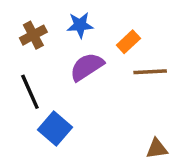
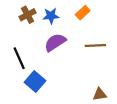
brown cross: (33, 35) -> (28, 15), moved
orange rectangle: (128, 42) -> (83, 13), moved

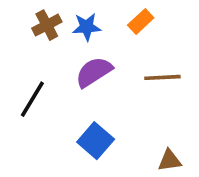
black line: (19, 58) -> (32, 99), turned 55
blue square: (35, 82) -> (96, 141), moved

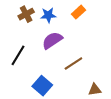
brown line: (162, 77) -> (73, 63), moved, turned -30
blue square: (96, 141) -> (42, 86), moved

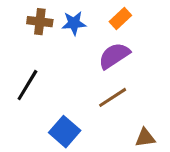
brown cross: (26, 14) -> (40, 22), turned 35
purple semicircle: (52, 40) -> (114, 56), moved

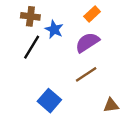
blue star: (74, 23) -> (54, 29), moved, turned 30
black line: (27, 85) -> (32, 47), moved

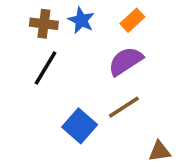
blue star: (54, 29) -> (81, 20), moved
blue square: (49, 101) -> (80, 126), moved

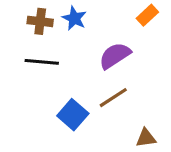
orange rectangle: (132, 20) -> (147, 15), moved
black line: (46, 68) -> (42, 62), turned 64

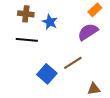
blue star: (74, 18) -> (50, 22), moved
purple semicircle: (115, 56) -> (88, 32), moved

